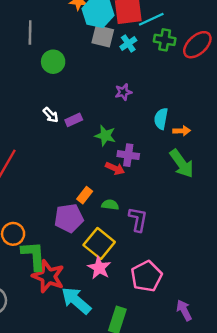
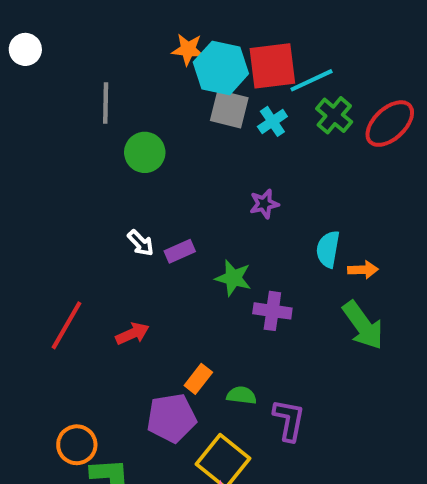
green cross: (165, 40) -> (334, 115), turned 30
red arrow: (115, 168) -> (132, 334), moved, turned -48

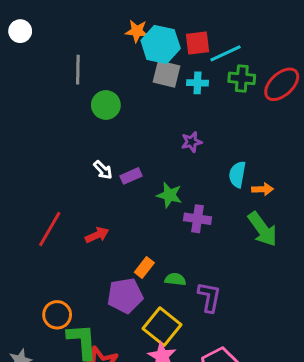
red square: (272, 66) -> (197, 43), size x0.7
green cross: (334, 115) -> (242, 78), turned -35
cyan cross: (272, 121) -> (197, 83), turned 36

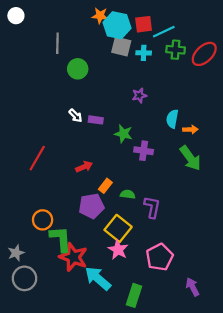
purple rectangle: (131, 176) -> (96, 120), turned 32
red arrow: (97, 235) -> (84, 167), moved

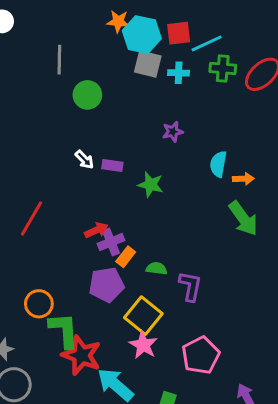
purple cross: (144, 151) -> (111, 242), moved, turned -30

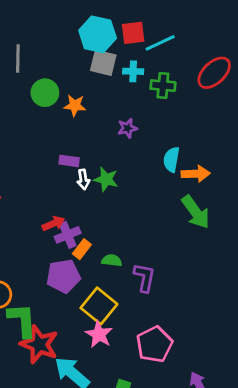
orange star: (118, 21) -> (75, 105), moved
green cross: (223, 68) -> (163, 86), moved
white arrow: (84, 160) -> (83, 179), moved, turned 36
orange arrow: (243, 179) -> (196, 174), size x1.4

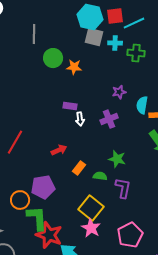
purple star: (127, 128) -> (119, 92), moved
green star: (106, 179) -> (117, 159), moved
purple cross: (68, 235) -> (109, 119), moved
purple pentagon: (63, 276) -> (43, 187), moved

